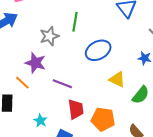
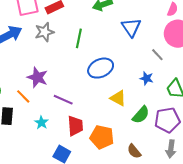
gray star: (49, 36) -> (44, 32), moved
cyan star: (40, 121) -> (41, 123), moved

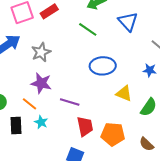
gray star: (44, 32) -> (41, 52), moved
green line: (79, 38) -> (88, 29), moved, turned -60
blue ellipse: (101, 68) -> (103, 66), turned 30
cyan star: (41, 123) -> (41, 122), moved

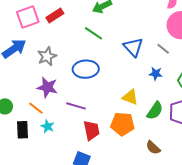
blue triangle: (128, 22) -> (133, 47), moved
blue ellipse: (103, 66) -> (86, 69), moved
orange pentagon: (113, 134) -> (123, 124), moved

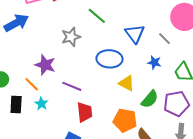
gray star: (47, 56) -> (71, 37), moved
blue ellipse: (86, 69) -> (109, 59), moved
orange pentagon: (123, 124) -> (125, 120), moved

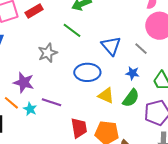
green semicircle: (150, 99) -> (131, 98), moved
cyan star: (41, 104) -> (30, 109), moved
red trapezoid: (85, 112) -> (79, 128), moved

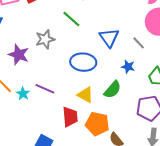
purple star: (24, 83) -> (19, 55), moved
yellow triangle: (106, 96) -> (85, 95), moved
green semicircle: (131, 98) -> (113, 90), moved

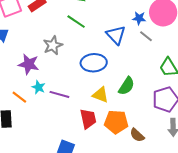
blue star: (128, 67) -> (139, 18), moved
cyan star: (23, 94) -> (38, 87), moved

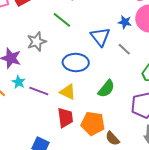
gray line: (146, 36) -> (124, 49), moved
yellow triangle: (100, 95) -> (68, 92), moved

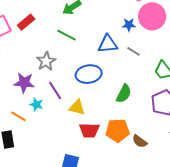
blue triangle: (100, 37) -> (108, 44), turned -45
purple line: (39, 91) -> (55, 91), moved, turned 48
yellow triangle: (68, 92) -> (77, 107), moved
red trapezoid: (65, 118) -> (89, 130), turned 110

